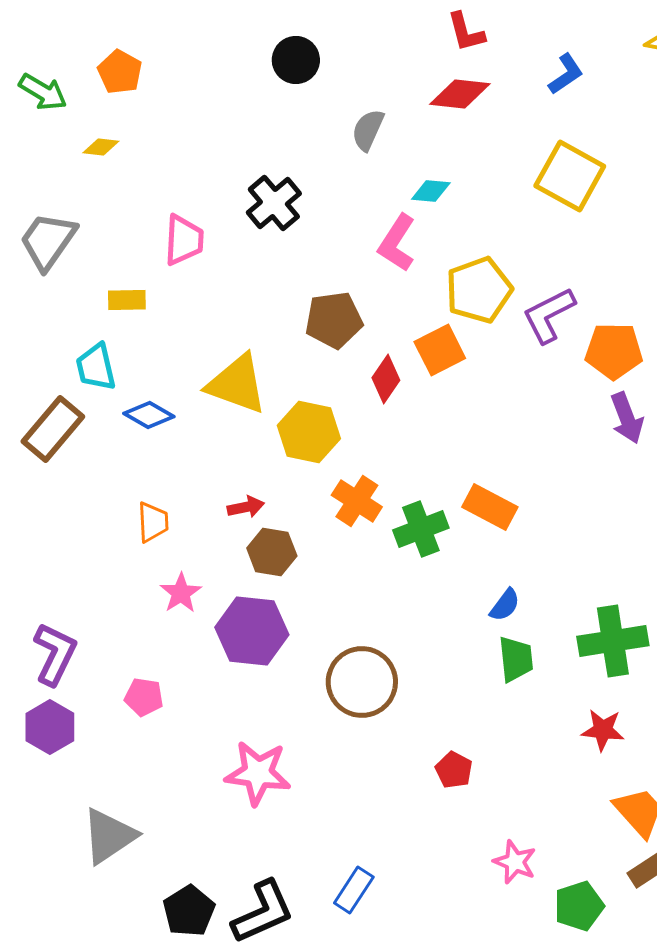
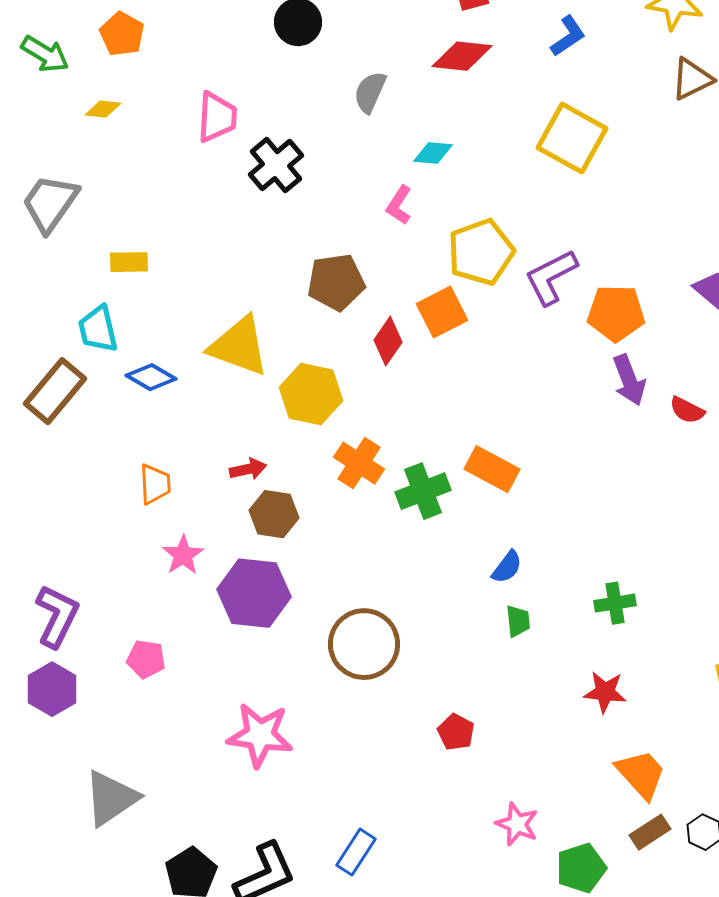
pink trapezoid: (184, 240) -> (217, 117), moved
pink L-shape: (397, 243) -> (399, 205), size x0.7
green cross: (613, 641) -> (615, 603), size x0.6
green trapezoid: (516, 659) -> (518, 621), size x0.7

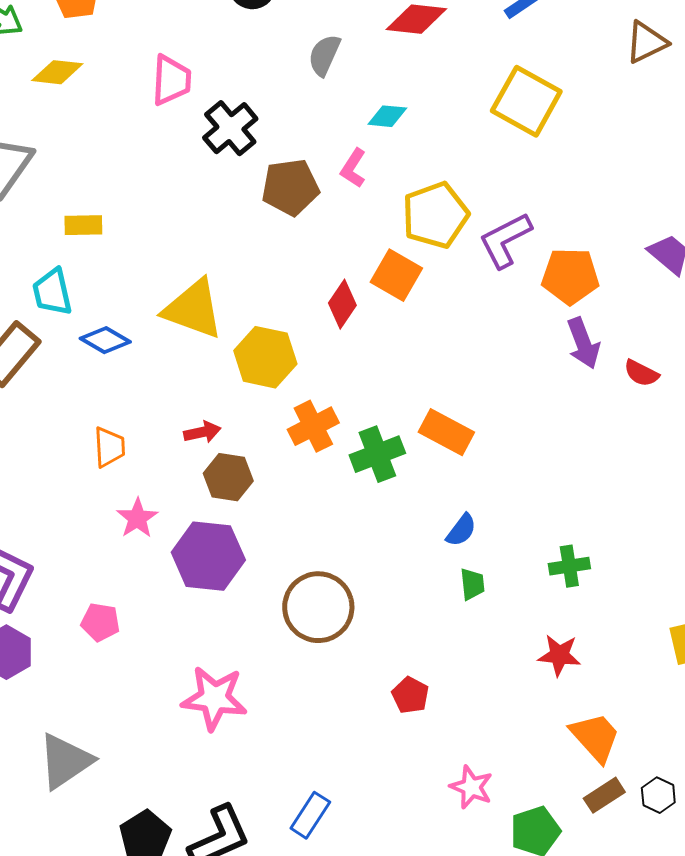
yellow diamond: (103, 109) -> (57, 72), size x1.4
brown pentagon: (336, 282) -> (290, 187), moved
orange square: (442, 312) -> (396, 275), turned -33
orange cross: (359, 463) -> (313, 426), turned 30

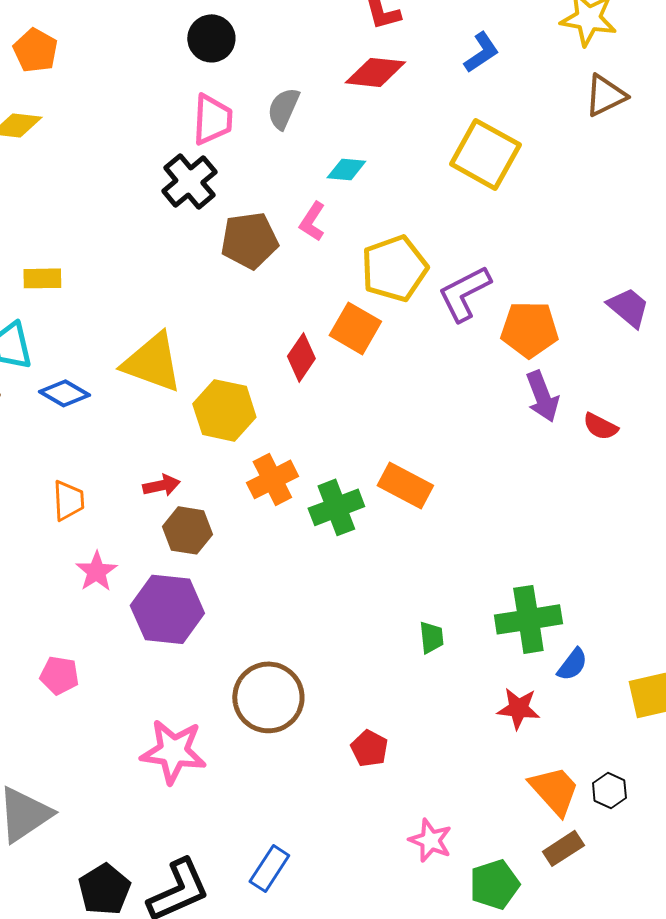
pink trapezoid: (171, 80) -> (212, 119), moved
blue semicircle: (461, 530) -> (572, 664), moved
green cross: (569, 566) -> (528, 619), size x1.6
brown circle: (318, 607) -> (268, 697), moved
black hexagon: (658, 795) -> (609, 790), moved

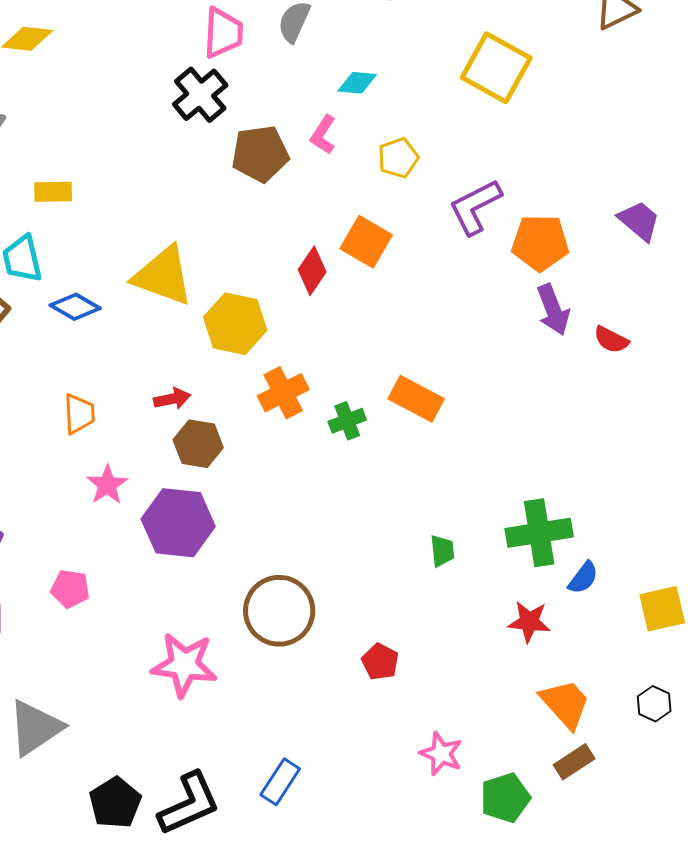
yellow pentagon: (394, 268) -> (398, 158), moved, size x0.6
green cross: (336, 507) -> (347, 421), size x0.7
black hexagon: (609, 790) -> (654, 704), moved

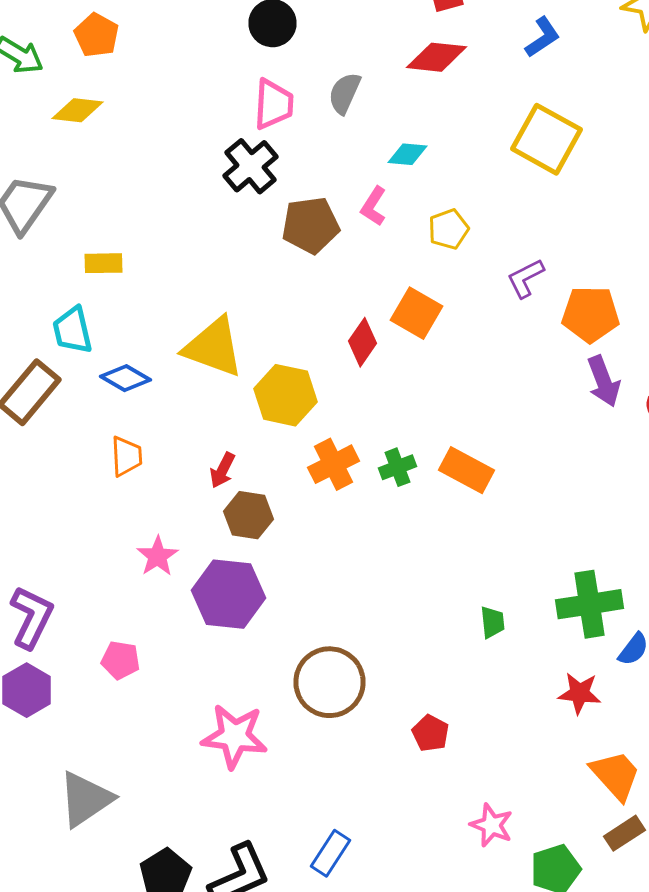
purple L-shape: (475, 207) -> (526, 278), size x0.7
red arrow: (172, 399) -> (222, 470), turned 129
orange trapezoid: (79, 414) -> (126, 456), moved
green cross: (347, 421) -> (398, 467), moved

